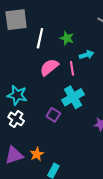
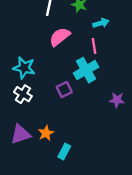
pink line: (72, 68) -> (94, 46), moved
purple square: (53, 115) -> (64, 90), turned 32

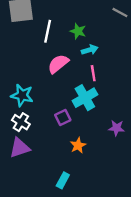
cyan arrow: (101, 23) -> (90, 50), moved
orange star: (46, 133) -> (78, 145), moved
purple triangle: (21, 134) -> (20, 148), moved

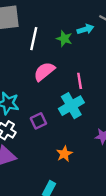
cyan arrow: (90, 50) -> (85, 29), moved
purple square: (63, 117) -> (38, 121), moved

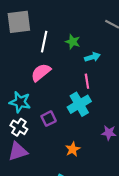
cyan arrow: (85, 29) -> (92, 57), moved
pink semicircle: (44, 72) -> (41, 72), moved

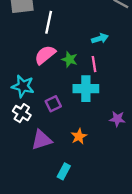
green star: (73, 42) -> (70, 59), moved
cyan cross: (79, 104) -> (86, 89), turned 30
purple triangle: (18, 151) -> (42, 140), moved

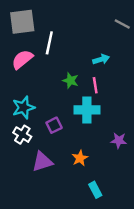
pink semicircle: (45, 55) -> (22, 59), moved
cyan star: (23, 86) -> (23, 108), turned -30
cyan rectangle: (64, 171) -> (95, 190), moved, turned -56

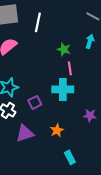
white line: (49, 43) -> (38, 22), moved
cyan arrow: (101, 59) -> (90, 41), moved, turned -56
green star: (70, 81) -> (64, 49), moved

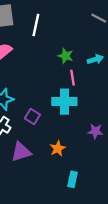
cyan arrow: (90, 41) -> (95, 59), moved, turned 56
purple square: (35, 102) -> (32, 116), turned -32
cyan rectangle: (70, 157) -> (72, 179), turned 40

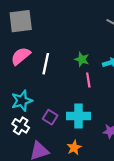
white line: (36, 25) -> (46, 64), moved
cyan cross: (64, 102) -> (79, 116), moved

